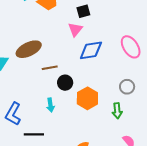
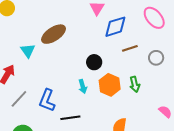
brown line: (50, 68) -> (130, 48), moved
orange hexagon: (87, 98) -> (110, 85), moved
green arrow: (117, 111) -> (135, 84), moved

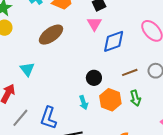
brown ellipse: (54, 34) -> (51, 35), moved
brown line: (130, 48) -> (130, 72), moved

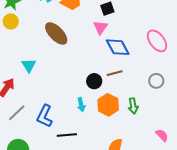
brown ellipse: (51, 35) -> (56, 33), turned 75
blue diamond: (114, 41) -> (118, 47), turned 75
brown line: (130, 72) -> (115, 73), moved

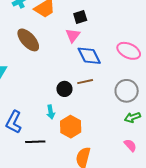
pink ellipse: (157, 41) -> (129, 51), turned -30
gray circle: (156, 81) -> (127, 91), size x1.5
orange hexagon: (108, 105) -> (71, 127), moved
green arrow: (133, 106) -> (132, 117), moved, turned 77

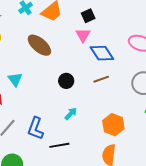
black circle: (64, 89) -> (66, 81), moved
cyan arrow: (51, 112) -> (71, 114), turned -120
orange hexagon: (71, 127) -> (113, 125), moved

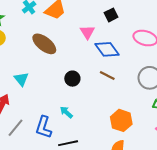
black square: (88, 16) -> (111, 15), moved
brown line: (101, 79) -> (107, 75), turned 49
cyan arrow: (71, 114) -> (66, 112), moved, turned -88

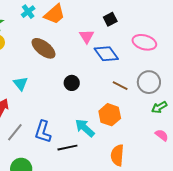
brown line: (107, 75) -> (120, 86), moved
cyan arrow: (66, 112) -> (85, 128), moved, size x1.5
orange hexagon: (121, 120) -> (110, 115), moved

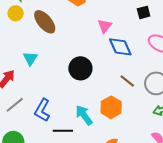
black square: (110, 19) -> (144, 12), moved
brown ellipse: (44, 48) -> (45, 22), moved
black circle: (72, 83) -> (80, 68), size x1.5

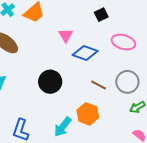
blue diamond: (120, 47) -> (85, 53), turned -35
cyan arrow: (84, 115) -> (63, 127), turned -95

